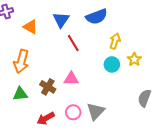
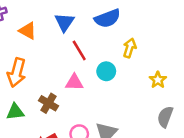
yellow star: (134, 59) -> (158, 80), moved
cyan circle: (112, 64) -> (106, 71), moved
pink triangle: (71, 79) -> (74, 82), moved

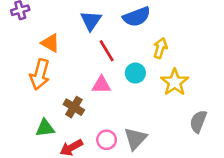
orange triangle: (28, 31) -> (50, 43), moved
yellow star: (158, 80) -> (175, 82), moved, size x1.5
green triangle: (15, 112) -> (45, 128), moved

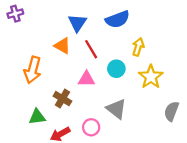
orange triangle: (50, 43) -> (62, 46), moved
gray triangle: (135, 138) -> (116, 109), moved, turned -35

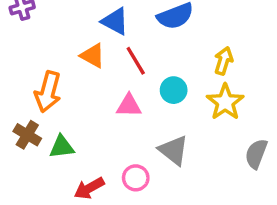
blue triangle: (77, 23) -> (115, 21), turned -36
yellow arrow: (138, 47) -> (224, 61), moved
brown cross: (62, 99) -> (27, 135), moved
green triangle: (37, 117) -> (62, 147), moved

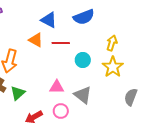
red line: (136, 61) -> (61, 43), turned -60
pink triangle: (129, 106) -> (57, 87), moved
green triangle: (62, 147) -> (18, 93), turned -35

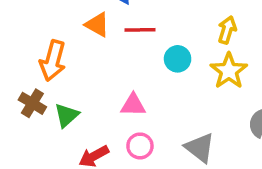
gray triangle: (83, 95) -> (200, 148), moved

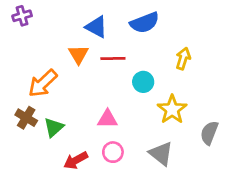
orange triangle: (97, 25) -> (78, 54), turned 30
orange arrow: (53, 61) -> (43, 83), turned 32
yellow star: (229, 71) -> (172, 109), moved

